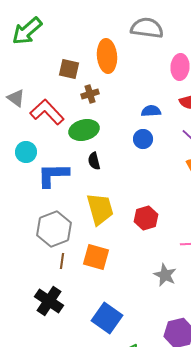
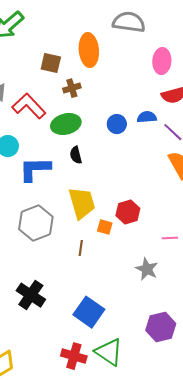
blue semicircle: (151, 111) -> (147, 117), moved
blue circle: (143, 139) -> (117, 124), moved
orange square: (96, 257) -> (105, 227), moved, size x0.6
brown line: (62, 261) -> (81, 248), moved

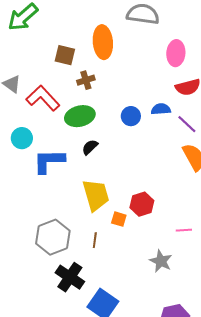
black semicircle: (76, 155) -> (90, 147), turned 60
gray hexagon: (36, 223) -> (53, 237), moved
black cross: (31, 295) -> (70, 277), moved

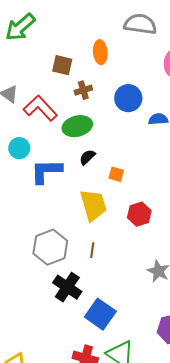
orange ellipse: (103, 42) -> (100, 52), size x0.7
blue circle: (131, 116) -> (128, 98), moved, size x1.4
orange square: (119, 219) -> (116, 174), moved

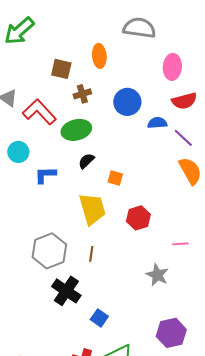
blue L-shape: (46, 171) -> (45, 175), size x0.7
blue square: (100, 314) -> (99, 318), size x0.6

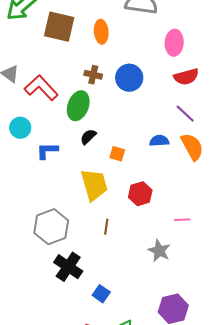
brown square: (61, 69) -> (59, 27), moved, size x1.5
brown cross: (82, 94) -> (93, 75), moved, turned 30
blue semicircle: (157, 123) -> (159, 141), moved
green ellipse: (76, 130) -> (78, 106), turned -56
brown line: (91, 254) -> (106, 227), moved

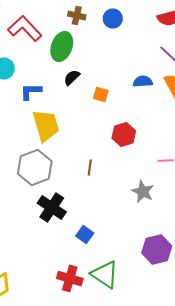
blue circle: (129, 78) -> (113, 18), size x0.7
yellow trapezoid: (94, 185) -> (46, 125), moved

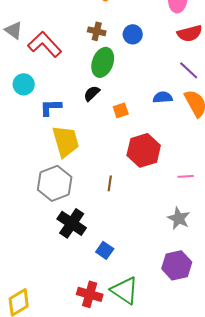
green ellipse: (62, 46) -> (103, 62), moved
orange square: (101, 94) -> (121, 110), turned -35
red hexagon: (124, 134) -> (144, 150), size x1.4
gray star: (143, 191) -> (179, 218), moved

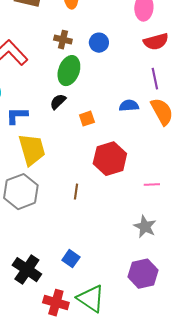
purple line: (189, 70) -> (155, 79), turned 35
black cross: (72, 223) -> (27, 270), moved

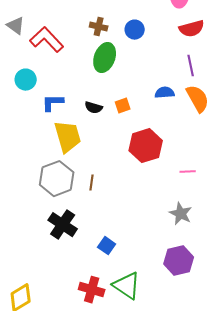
black semicircle: (58, 102) -> (94, 108), moved, turned -120
brown line: (76, 192) -> (92, 183), moved
black cross: (27, 270) -> (63, 225), moved

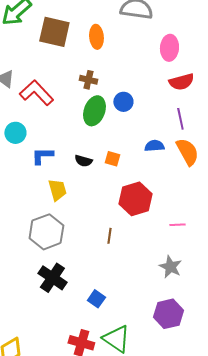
blue circle: (135, 30) -> (123, 102), moved
orange square: (123, 106) -> (112, 159), turned 35
yellow trapezoid: (68, 137) -> (57, 190), size x0.7
brown line: (92, 183) -> (109, 236), moved

